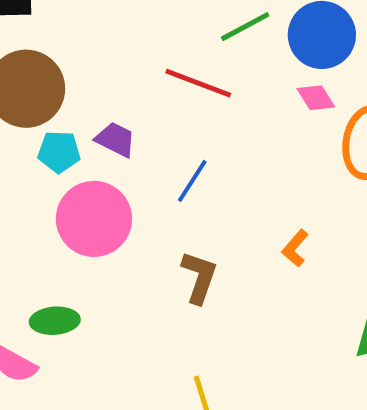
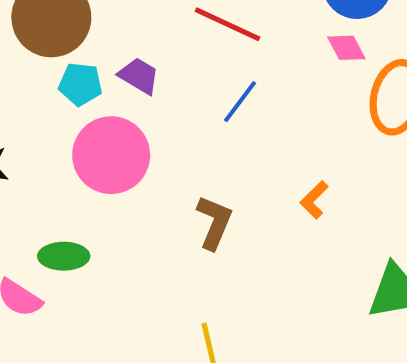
blue line: (192, 181) -> (240, 102), moved

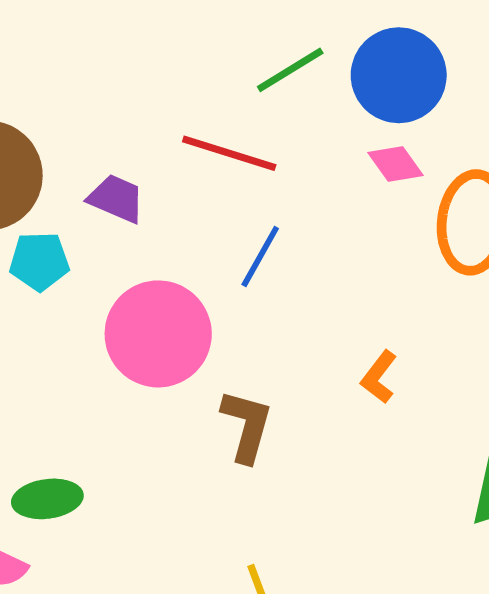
purple trapezoid: (139, 76) -> (116, 199), moved
pink circle: (111, 155) -> (158, 334), moved

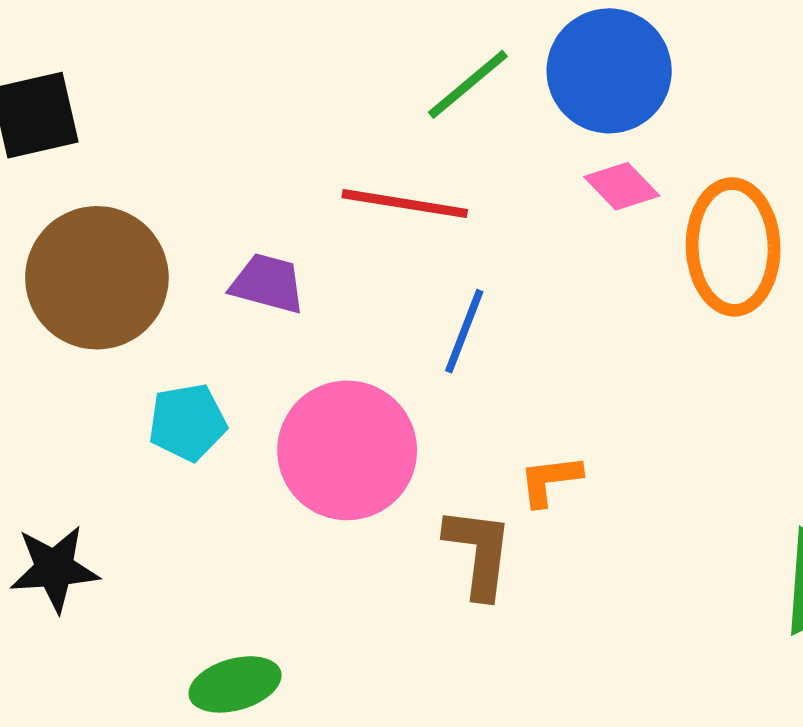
cyan pentagon: (39, 261) -> (187, 422), moved
orange L-shape: (379, 377) -> (550, 480), moved, turned 54

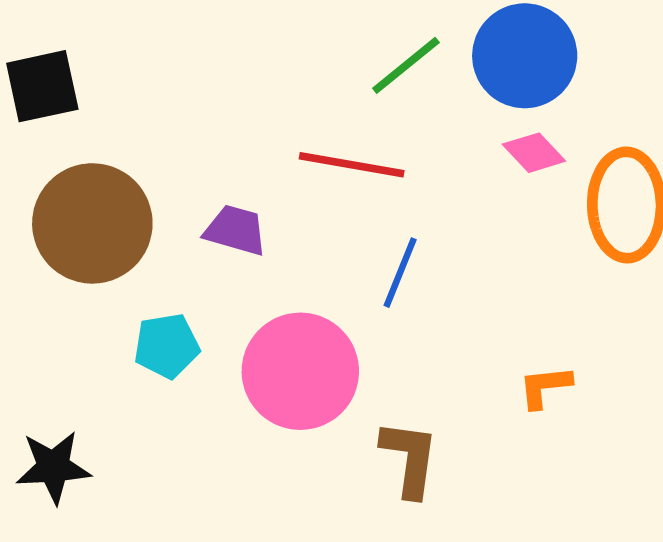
orange L-shape: (550, 480) -> (545, 387), moved

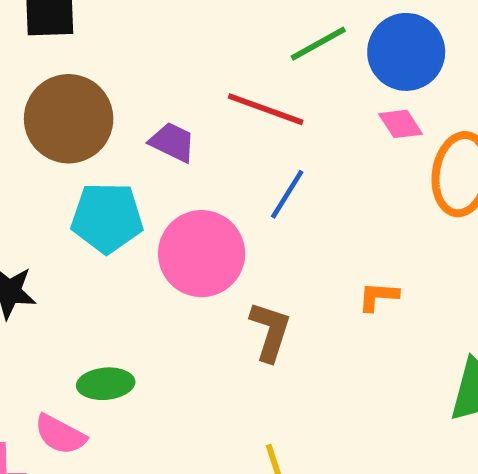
cyan pentagon: (167, 346) -> (107, 218), size x1.5

